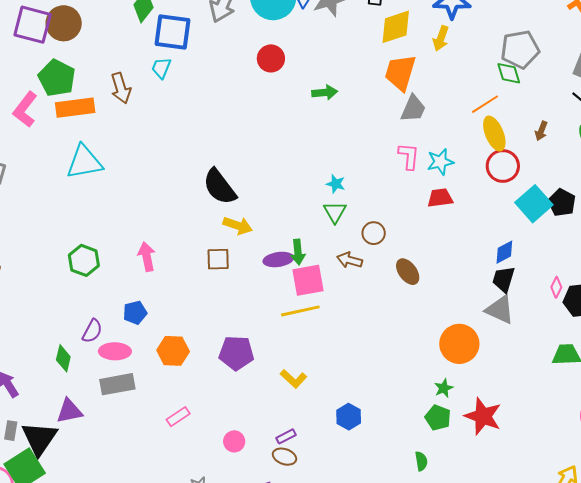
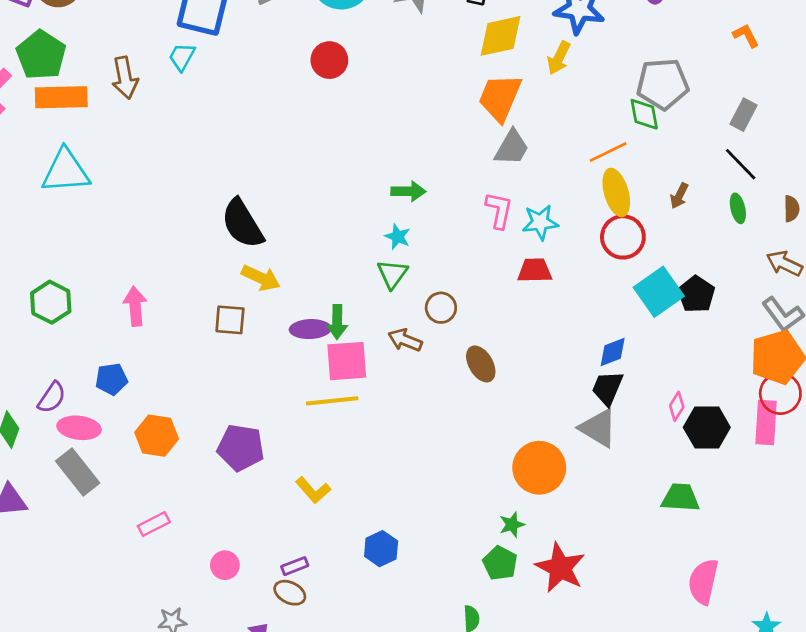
green arrow: (325, 92) -> (408, 191), moved
gray rectangle: (117, 384) -> (78, 472), turned 56

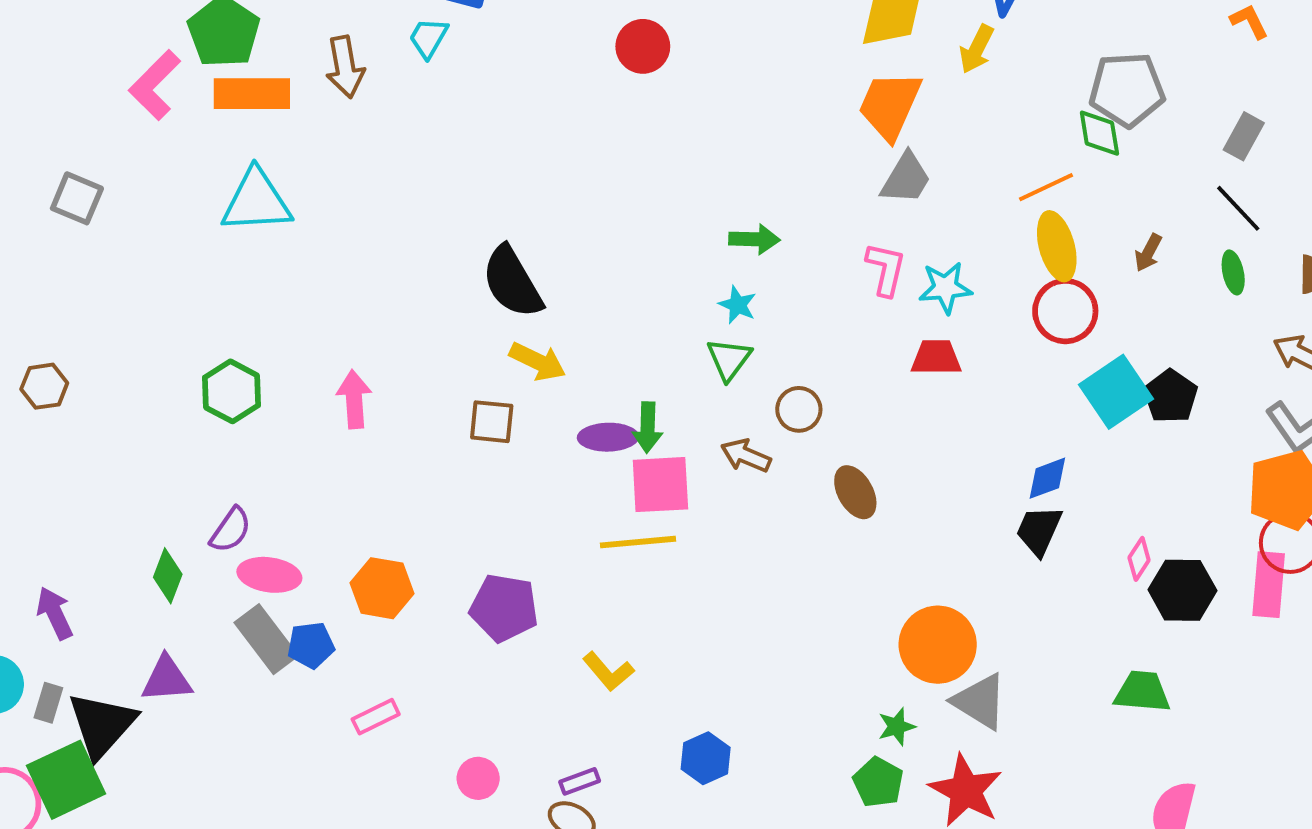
blue pentagon: (111, 379) -> (311, 645), moved
gray triangle: (598, 428) -> (980, 701), moved

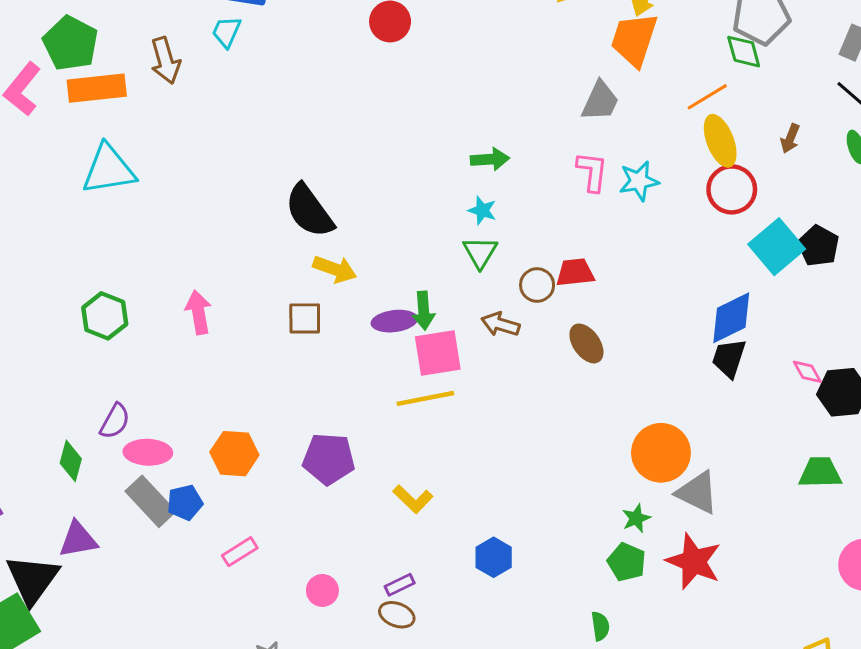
orange trapezoid: (890, 105) -> (634, 40), moved
red trapezoid: (936, 358) -> (575, 272), moved
blue diamond: (1047, 478) -> (731, 318), size x1.5
pink diamond: (1139, 559) -> (807, 372), turned -56

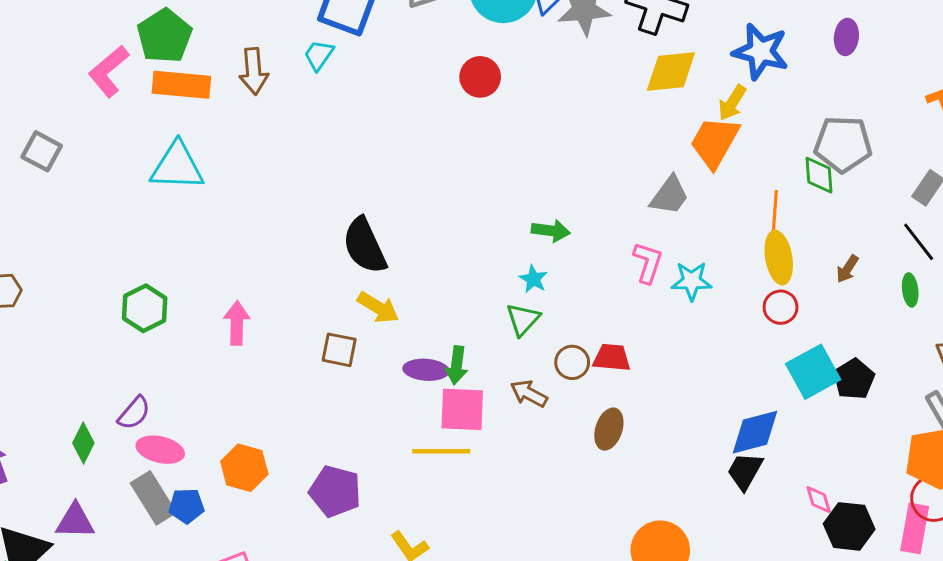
orange line: (707, 97) -> (775, 212), turned -66
red circle: (732, 189) -> (781, 307), size x0.7
brown ellipse: (586, 343) -> (609, 429), turned 42

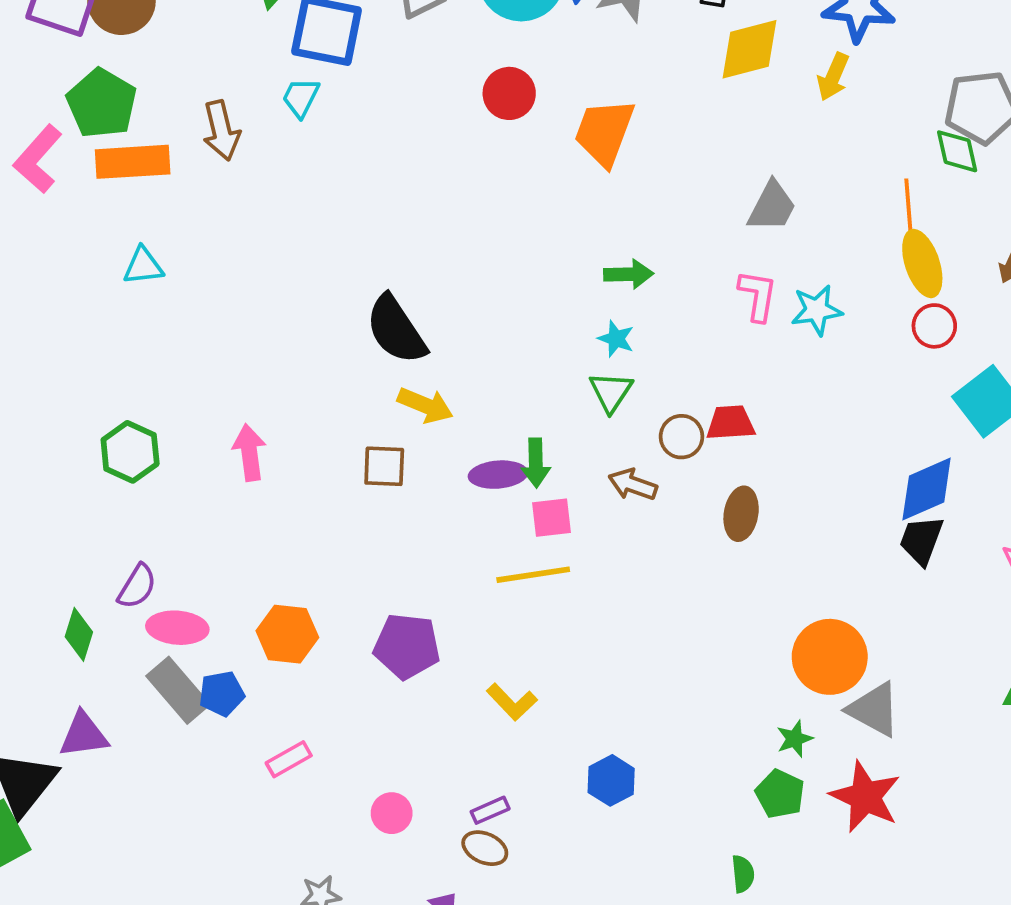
orange trapezoid: (715, 142) -> (604, 132), moved
cyan triangle: (177, 166) -> (143, 266), size x0.6
pink square: (462, 409) -> (552, 518), size x0.7

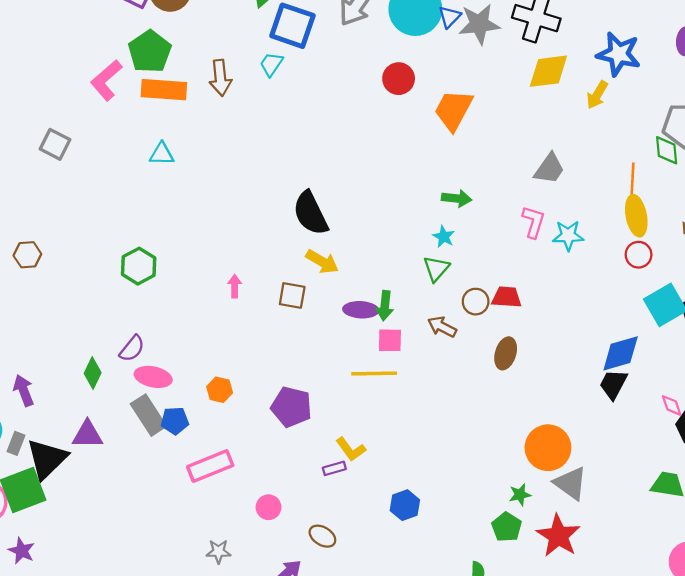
pink arrow: (249, 453) -> (235, 286), moved, size x0.7
orange hexagon: (287, 634) -> (220, 390), size x0.7
pink rectangle: (289, 759) -> (210, 466), size x1.6
purple rectangle: (490, 810) -> (334, 468), moved

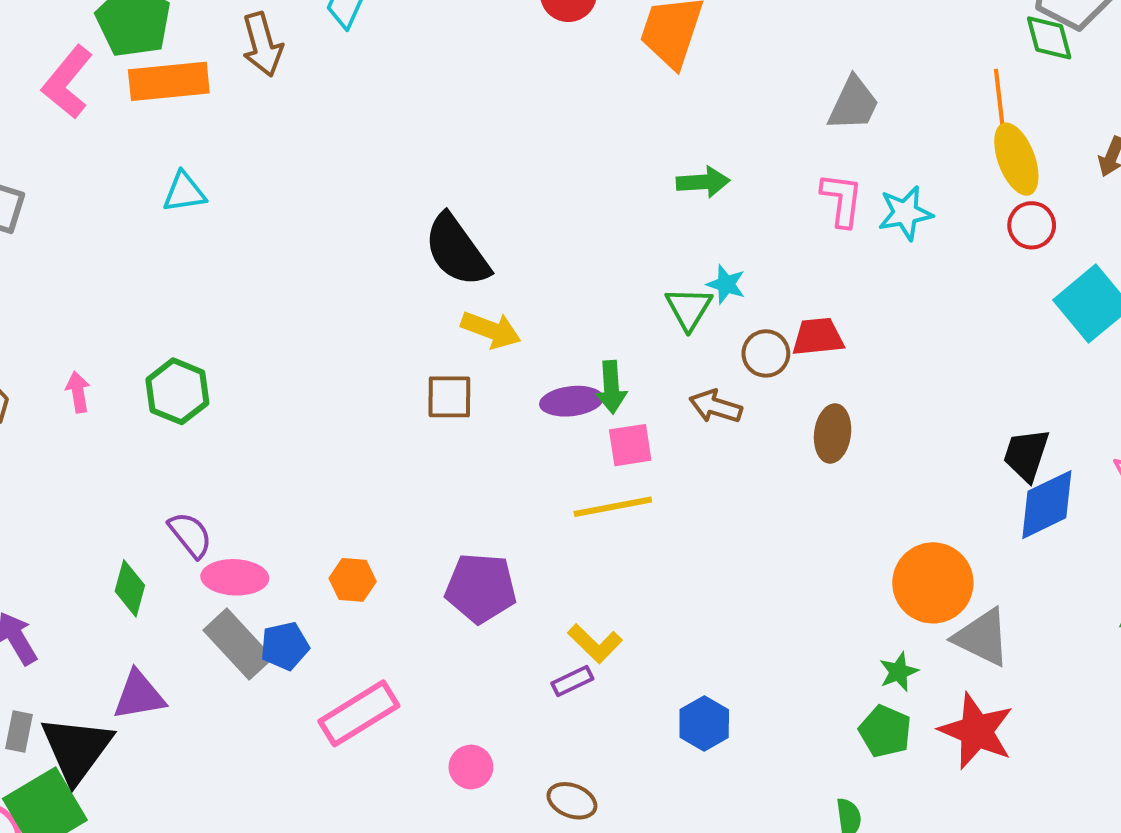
cyan star: (444, 237) -> (726, 284), moved
pink arrow: (235, 286) -> (78, 392), moved
purple semicircle: (132, 349) -> (190, 535), turned -68
blue diamond: (621, 353) -> (1047, 505), moved

